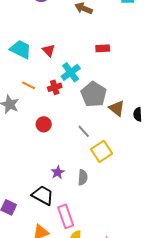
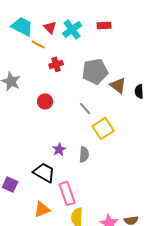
cyan cross: (71, 72) -> (72, 29), moved
orange line: (29, 85) -> (38, 44), moved
gray pentagon: (94, 94) -> (95, 71), turned 30

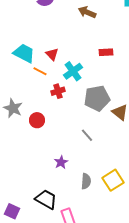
cyan cross: (72, 29) -> (73, 71), moved
red circle: (45, 101) -> (37, 120), moved
yellow square: (103, 128) -> (113, 180), moved
purple star: (59, 149) -> (61, 162), moved

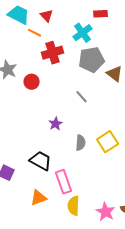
cyan cross: (73, 71) -> (83, 33), moved
red cross: (58, 91) -> (53, 53), size x1.5

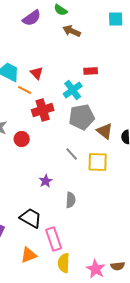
yellow square: (108, 142) -> (98, 162), moved, turned 35

